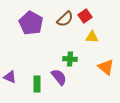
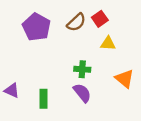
purple semicircle: (59, 77) -> (82, 93), moved

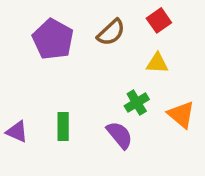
red square: (100, 19) -> (159, 20), moved
green cross: (82, 69) -> (137, 103), moved, turned -35
green rectangle: (43, 99) -> (63, 126), moved

